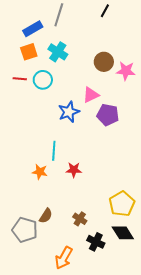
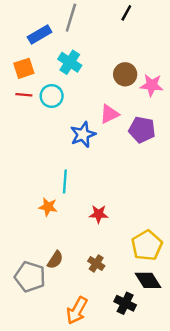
orange square: (29, 52) -> (24, 68), moved
purple pentagon: (108, 115) -> (142, 130), moved
red star: (74, 170) -> (99, 214), moved
black cross: (96, 242) -> (125, 303), moved

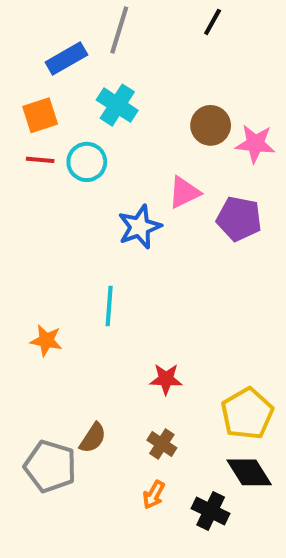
orange star: (48, 207) -> (46, 341), moved
red star: (99, 214) -> (166, 379), moved
orange arrow: (77, 310) -> (154, 495), moved, size x0.6

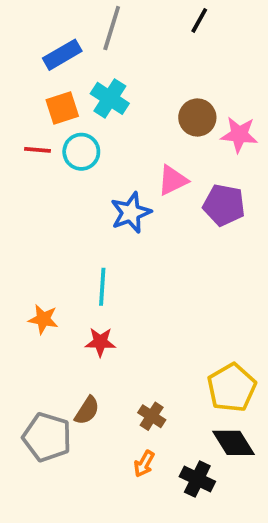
orange square: (40, 115) -> (62, 108), moved
red star: (166, 379) -> (100, 342), moved

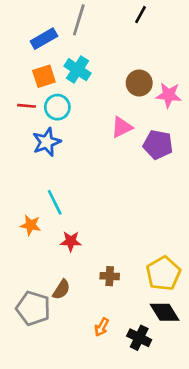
blue star: (131, 213) -> (47, 142), moved
cyan line: (102, 287) -> (55, 202), moved, turned -30
brown cross: (152, 416) -> (110, 276), moved, turned -30

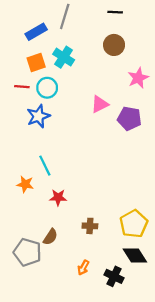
black line: (141, 15) -> (115, 12), turned 64
brown circle: (139, 83) -> (114, 45), moved
pink star: (169, 95) -> (138, 78), turned -30

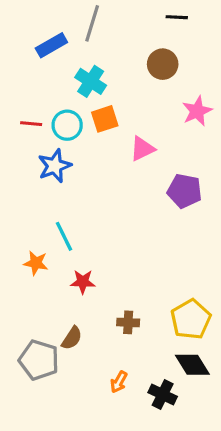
black line: (115, 12) -> (177, 17), moved
orange square: (36, 63) -> (105, 119), moved
purple pentagon: (129, 118) -> (185, 191), moved

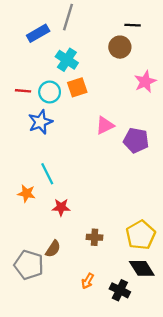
black line: (177, 17) -> (133, 25), moved
pink triangle: (142, 149) -> (105, 125), moved

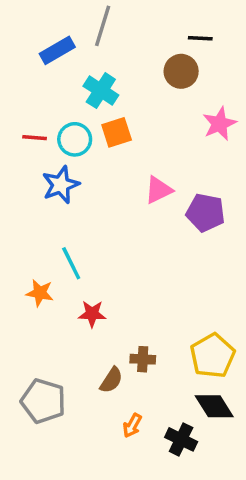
brown semicircle: (53, 249) -> (111, 380), moved

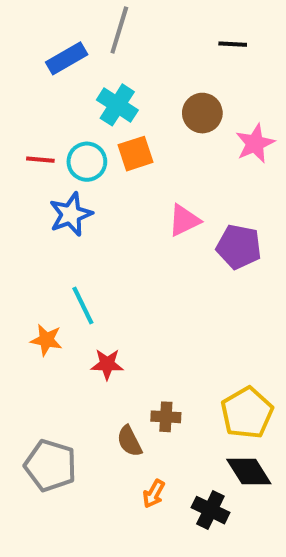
brown circle: (181, 71) -> (202, 113), moved
brown semicircle: (111, 380) -> (129, 441), turned 120

